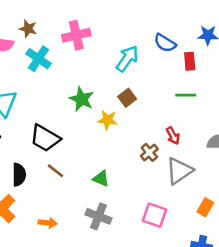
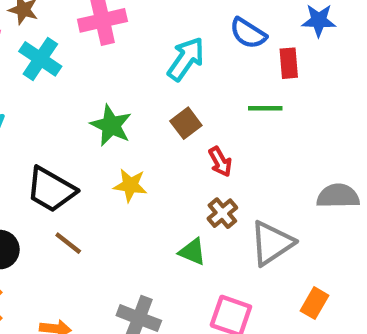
green line: (186, 95) -> (265, 108), moved
yellow star: (108, 120) -> (130, 185), moved
red arrow: (173, 136) -> (220, 162), moved
green triangle: (101, 179) -> (192, 252), moved

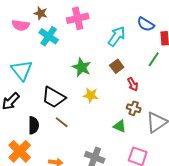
green line: (265, 108) -> (154, 59), turned -56
brown cross: (222, 213) -> (134, 108), turned -32

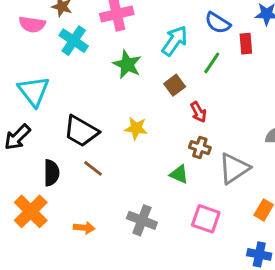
green line: (154, 59) -> (212, 63), moved
green star: (82, 67) -> (127, 64), moved

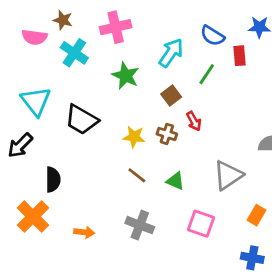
black trapezoid: (81, 131) -> (81, 120), moved
brown cross: (200, 148) -> (167, 134), moved
brown line: (93, 168) -> (137, 175), moved

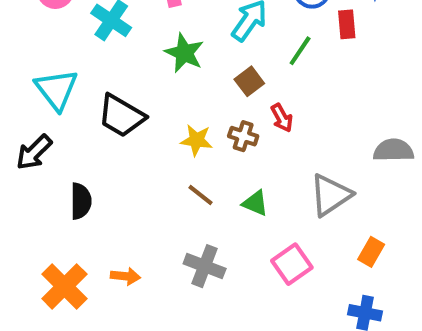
orange cross: (33, 217) -> (64, 286), moved
pink square: (201, 224) -> (292, 264), turned 36

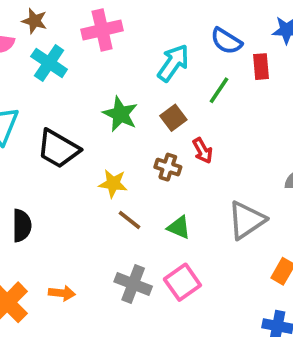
green star: (184, 53) -> (120, 114), moved
yellow star: (196, 140) -> (113, 184), moved
pink square: (292, 264) -> (182, 282), moved

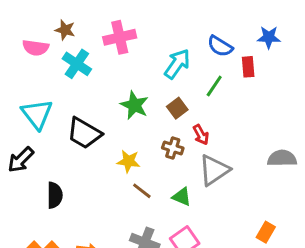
gray triangle: (246, 220) -> (214, 170), moved

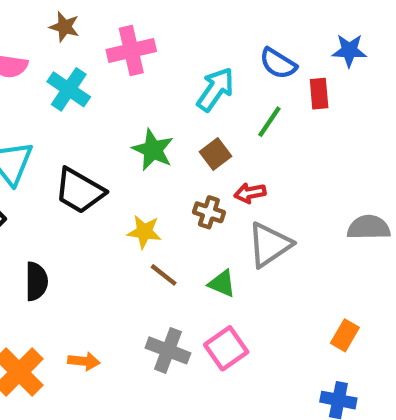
brown star: (65, 30) -> (64, 27), moved
red arrow: (201, 135) -> (250, 193), turned 108

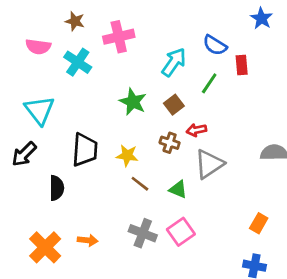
blue star: (349, 51) -> (261, 18), moved, turned 30
black trapezoid: (80, 191) -> (85, 150), moved, turned -116

